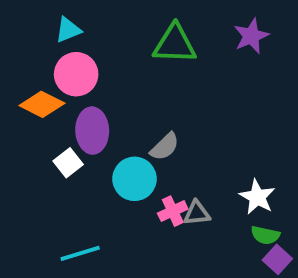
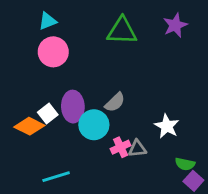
orange diamond: (42, 104) -> (29, 126), moved
purple ellipse: (92, 131) -> (73, 107), moved
white star: (257, 197) -> (167, 126), moved

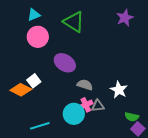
green triangle: (122, 31) -> (74, 22), moved, turned 30
gray semicircle: (115, 102) -> (85, 85), moved, turned -119
purple ellipse: (73, 107) -> (65, 63), moved, turned -55
cyan circle: (94, 125) -> (74, 114), moved

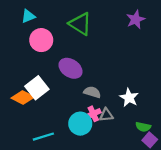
cyan triangle: (34, 15) -> (28, 16), moved
white square: (34, 81) -> (37, 88), size x1.5

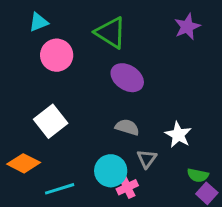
purple ellipse: (71, 68) -> (127, 78), moved
orange diamond: (23, 98) -> (24, 163), moved
pink cross: (93, 114) -> (127, 187), moved
gray triangle: (106, 115) -> (147, 159), turned -48

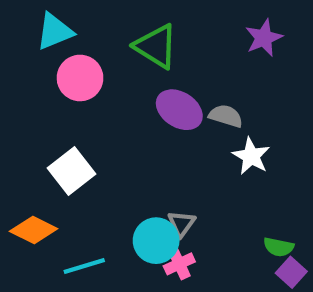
cyan triangle: (39, 22) -> (55, 32), size x1.4
gray semicircle: (127, 127) -> (226, 116), moved
white star: (178, 135) -> (251, 156), moved
gray triangle: (147, 159) -> (181, 224), moved

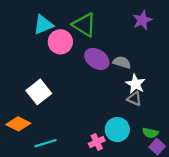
cyan triangle: (55, 32) -> (43, 25), moved
pink circle: (80, 78) -> (60, 42), moved
gray triangle: (181, 224) -> (134, 99), moved, turned -42
cyan circle: (156, 241) -> (117, 130), moved

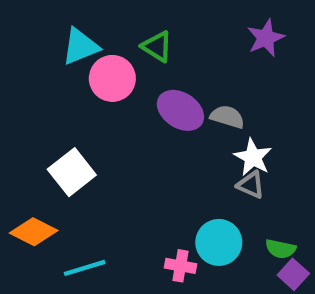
green triangle: (84, 25) -> (157, 46), size x0.7
pink cross: (97, 142) -> (180, 266), turned 35

